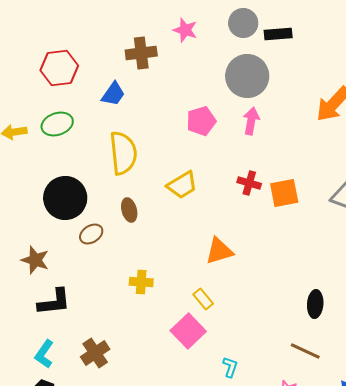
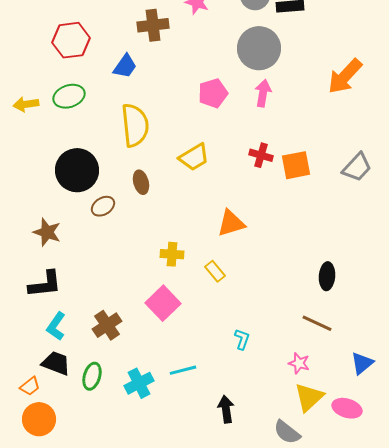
yellow cross: (141, 282) -> (172, 254), moved
black L-shape: (54, 302) -> (45, 284), moved
pink square: (188, 331) -> (163, 303), moved

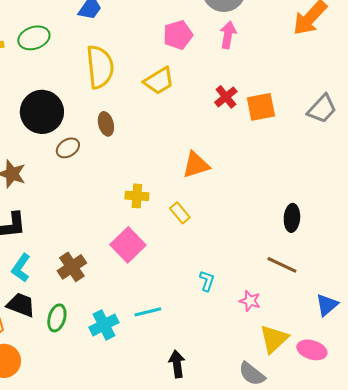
red cross: (261, 155) -> (226, 97), turned 35
yellow trapezoid: (194, 157) -> (159, 81), moved
pink star: (299, 363) -> (250, 301), moved
black arrow: (226, 409) -> (177, 364), moved

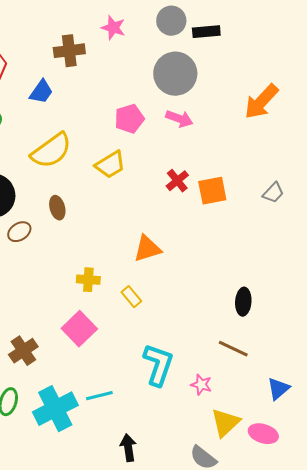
pink arrow: (228, 35) -> (179, 119), turned 100
yellow semicircle: (100, 67) -> (51, 151), turned 60
gray trapezoid: (322, 109) -> (273, 193), size x0.7
cyan L-shape: (207, 281) -> (158, 365), size x2.0
cyan cross: (104, 325) -> (55, 409), size x1.5

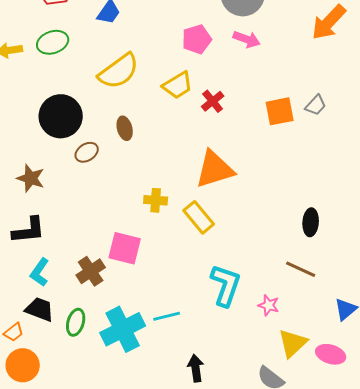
red cross: (177, 181) -> (213, 101), moved
gray trapezoid: (273, 193) -> (316, 105), moved
orange triangle: (147, 249) -> (215, 169), size x1.4
yellow rectangle: (131, 297) -> (199, 217), size x1.5
pink square: (79, 329) -> (125, 248), moved, turned -32

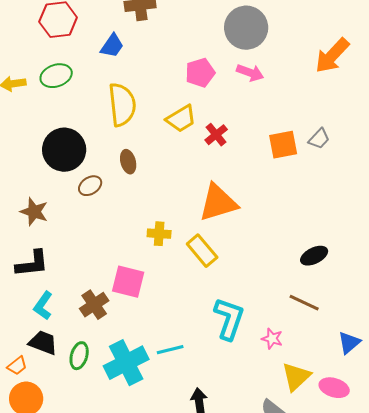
yellow semicircle: (119, 71) -> (122, 105), turned -60
black ellipse: (311, 222) -> (314, 256), turned 60

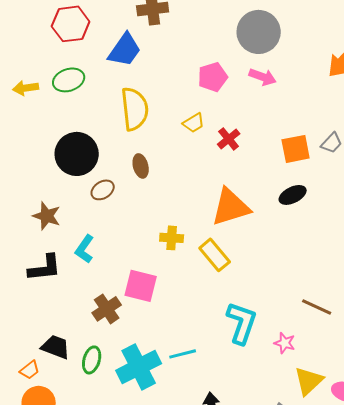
blue trapezoid: (112, 46) -> (125, 50), size x1.4
yellow trapezoid: (181, 119) -> (194, 123), size x0.7
black ellipse: (314, 256) -> (293, 195), moved
cyan L-shape: (43, 306) -> (85, 249), moved

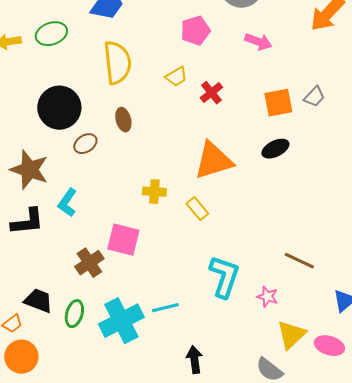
pink arrow: (263, 77) -> (258, 42), moved
brown star: (47, 216) -> (29, 170), size x1.4
yellow rectangle: (215, 255) -> (197, 209), size x0.7

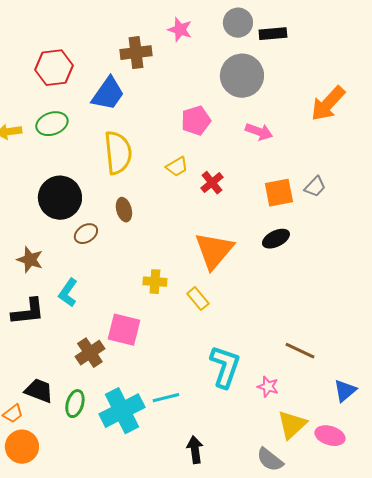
orange triangle: (213, 161) -> (214, 251), turned -33
brown star: (29, 170) -> (30, 260), size x0.7

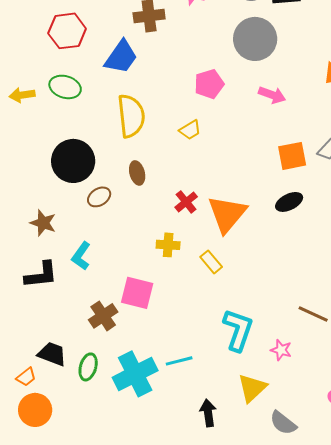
green ellipse: (52, 124) -> (65, 87), turned 36
red cross: (212, 183) -> (186, 202), moved
yellow triangle: (292, 425) -> (252, 388), moved

